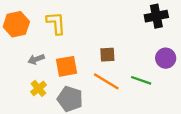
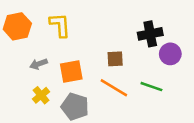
black cross: (156, 16) -> (150, 34), moved
purple circle: (166, 58) -> (170, 54), moved

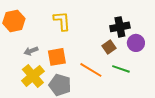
yellow L-shape: (60, 25) -> (62, 21), moved
brown square: (115, 59) -> (109, 47), moved, turned -32
yellow cross: (41, 95) -> (33, 76), size x1.6

